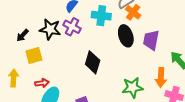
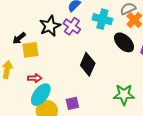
black star: (50, 29) -> (50, 26), turned 30
black arrow: (22, 35) -> (19, 38), moved
black ellipse: (126, 36) -> (124, 42), turned -35

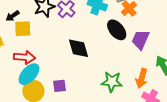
black diamond: (88, 64) -> (78, 48), turned -45
red arrow: (35, 78) -> (24, 57), size x1.5

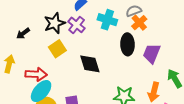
yellow square: (23, 29) -> (57, 49), moved, turned -30
black ellipse: (117, 30) -> (127, 44), turned 40

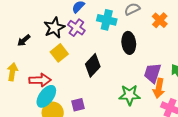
orange cross: (139, 23) -> (160, 20), moved
purple trapezoid: (152, 53) -> (152, 73), moved
black diamond: (90, 64) -> (93, 65), turned 65

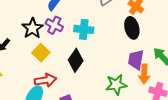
cyan cross: (107, 20) -> (84, 29), moved
black ellipse: (129, 43) -> (132, 28), moved
red arrow: (40, 80) -> (45, 80), moved

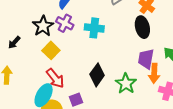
black diamond: (76, 60) -> (97, 75), moved
red arrow: (45, 80) -> (55, 78), turned 60
green star: (116, 85) -> (126, 84), turned -30

